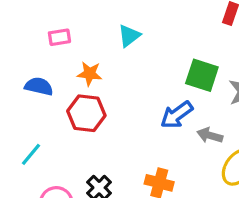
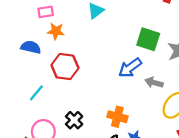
orange star: (90, 74) -> (56, 31), moved
cyan line: (31, 154) -> (36, 93), moved

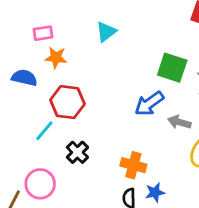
cyan line: (36, 93) -> (44, 131), moved
black cross: (74, 120) -> (77, 152), moved

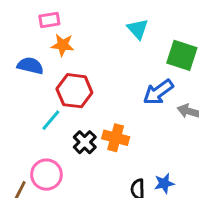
cyan triangle: (106, 32) -> (138, 29), moved, turned -35
orange cross: (133, 165) -> (116, 138), moved

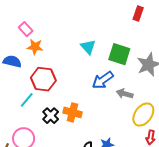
pink rectangle: (49, 20) -> (26, 29), turned 56
cyan triangle: (138, 29) -> (88, 47), moved

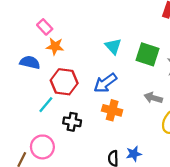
blue arrow: (103, 80) -> (105, 83), moved
orange cross: (73, 112) -> (112, 110), moved
black cross: (51, 116) -> (72, 122), turned -35

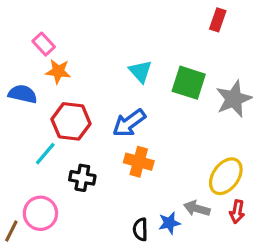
gray arrow: (153, 98) -> (197, 208), moved

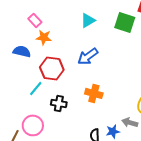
cyan triangle: (140, 71) -> (88, 20), moved, turned 42
green square: (189, 83) -> (125, 22), moved
blue arrow: (129, 123) -> (88, 56), moved

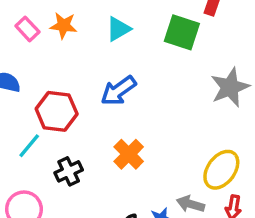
orange star: (44, 37) -> (63, 26), moved
orange cross: (94, 93) -> (129, 154), turned 30
black cross: (59, 103) -> (69, 171), turned -35

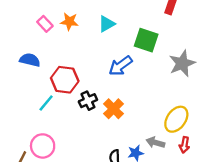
green square: (182, 32) -> (146, 40), moved
blue arrow: (118, 91) -> (121, 66), moved
black cross: (69, 171) -> (88, 101), moved

